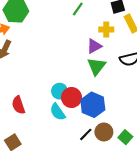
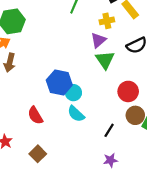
red circle: (72, 97) -> (128, 91), moved
blue hexagon: (93, 105) -> (59, 82), moved
brown circle: (104, 132) -> (135, 115), moved

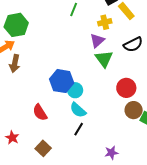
black line: (109, 130) -> (79, 129), moved

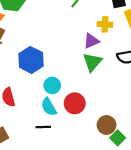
blue hexagon: (62, 81) -> (31, 60), moved
red circle: (126, 88) -> (75, 103), moved
black line: (79, 129) -> (43, 127), turned 40

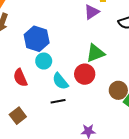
green triangle: (92, 62) -> (95, 53), moved, turned 36
cyan circle: (52, 85) -> (44, 61), moved

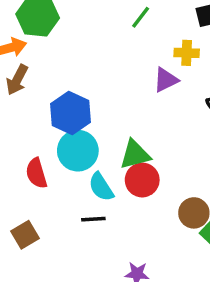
green triangle: (95, 53) -> (135, 155), moved
cyan circle: (44, 61) -> (78, 151), size x1.5

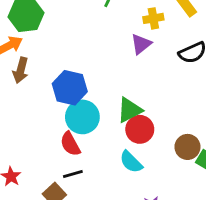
red semicircle: (36, 173) -> (70, 144), moved
cyan semicircle: (101, 187) -> (131, 162), moved
black line: (93, 219) -> (73, 174), moved

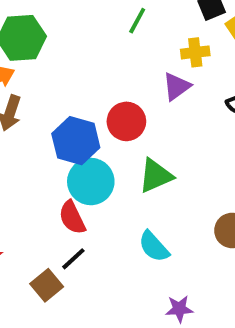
red circle: (140, 129) -> (126, 121), moved
black line: (73, 174) -> (73, 259), turned -30

